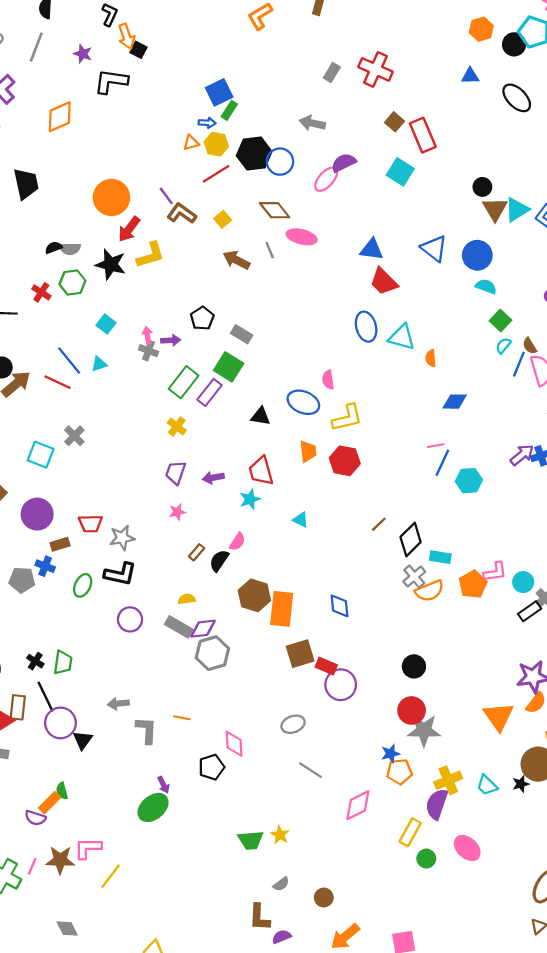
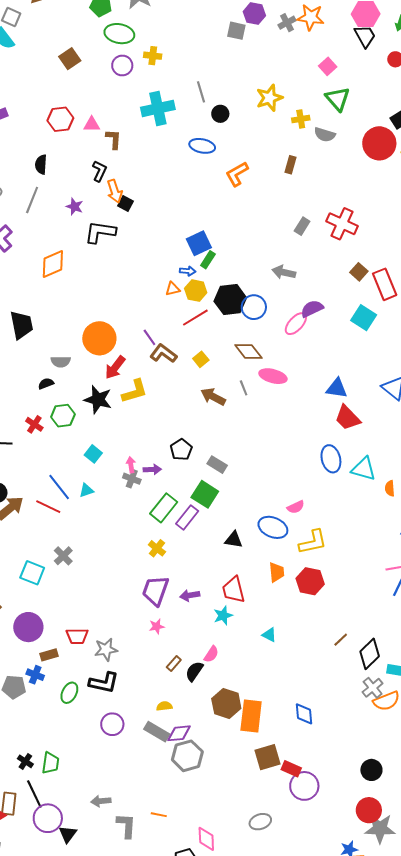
gray semicircle: (70, 249) -> (61, 362), moved
pink semicircle: (328, 380) -> (296, 507), turned -108
purple trapezoid: (176, 473) -> (155, 590), size x1.4

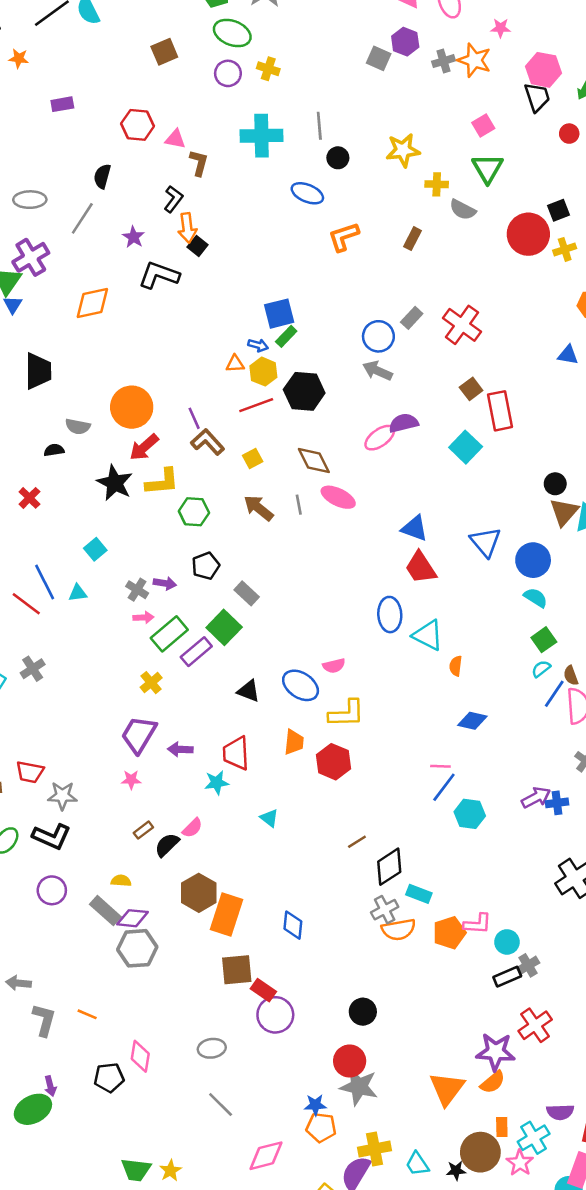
blue circle: (254, 307) -> (378, 336), moved
green hexagon: (63, 416) -> (194, 512), moved
pink arrow: (131, 465) -> (143, 617), moved, turned 84

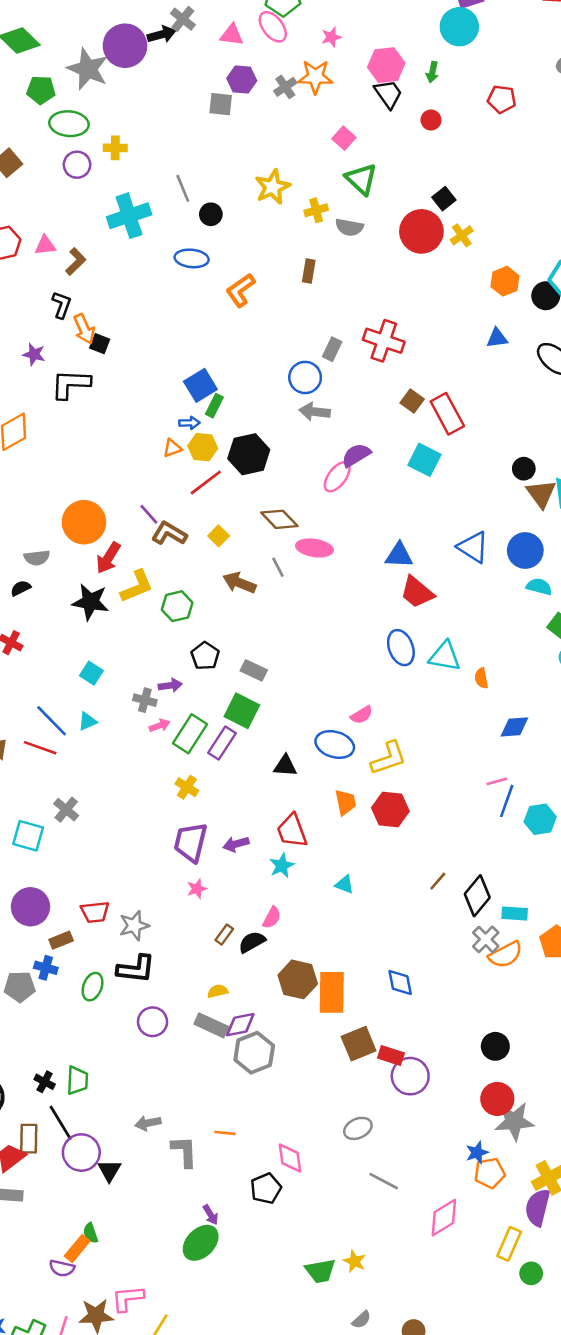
brown L-shape: (199, 163) -> (76, 262), turned 48
black semicircle: (167, 845) -> (252, 942), turned 32

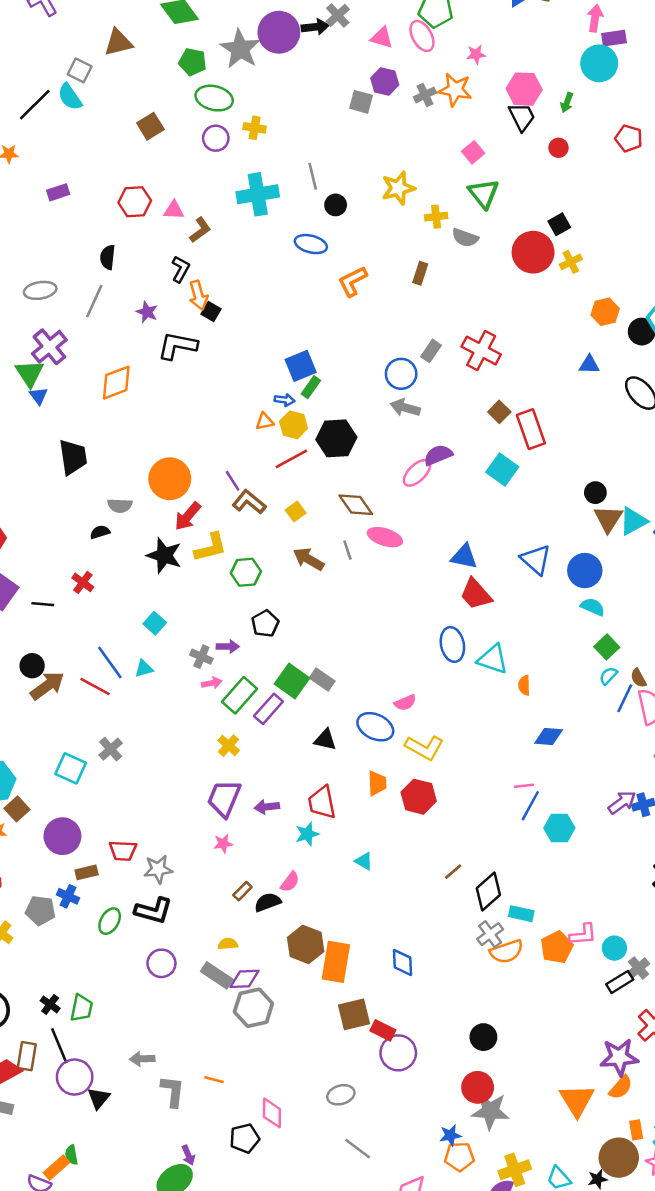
gray rectangle: (254, 670) -> (322, 680), moved
yellow L-shape: (389, 758) -> (424, 748), turned 39

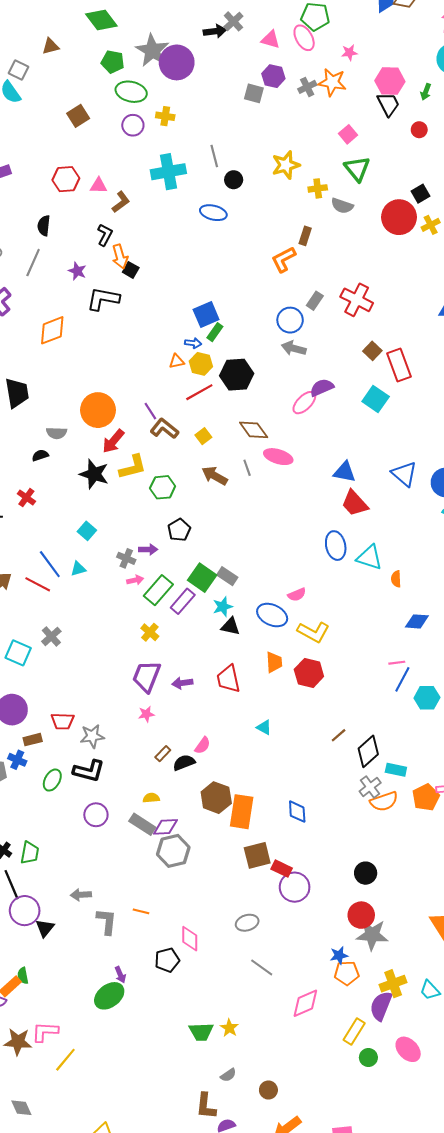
purple circle: (279, 32) -> (177, 62), moved
brown triangle: (118, 42) -> (51, 46), size x0.7
orange L-shape: (353, 281) -> (284, 259), moved
cyan star: (307, 834) -> (223, 607), moved

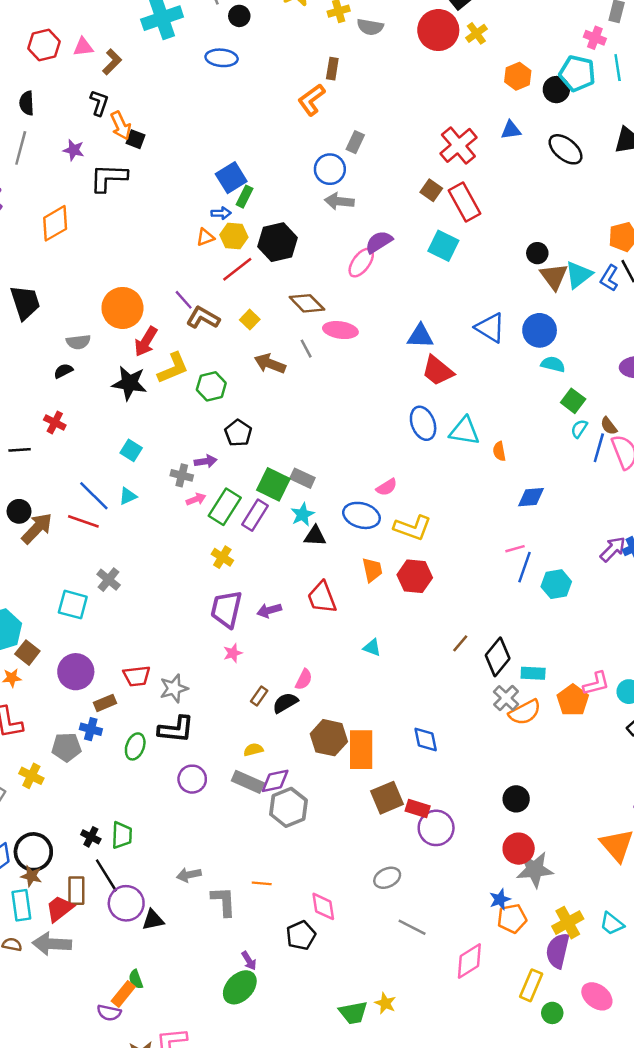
red cross: (357, 300) -> (458, 145), moved, turned 32
black triangle: (45, 928) -> (153, 920), turned 48

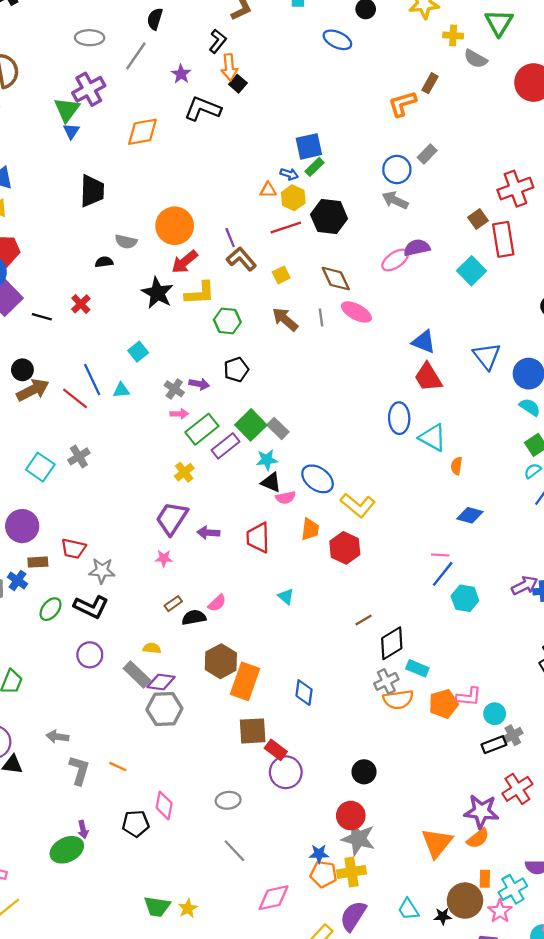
pink semicircle: (387, 487) -> (286, 498), moved
yellow cross: (568, 923) -> (351, 872), moved

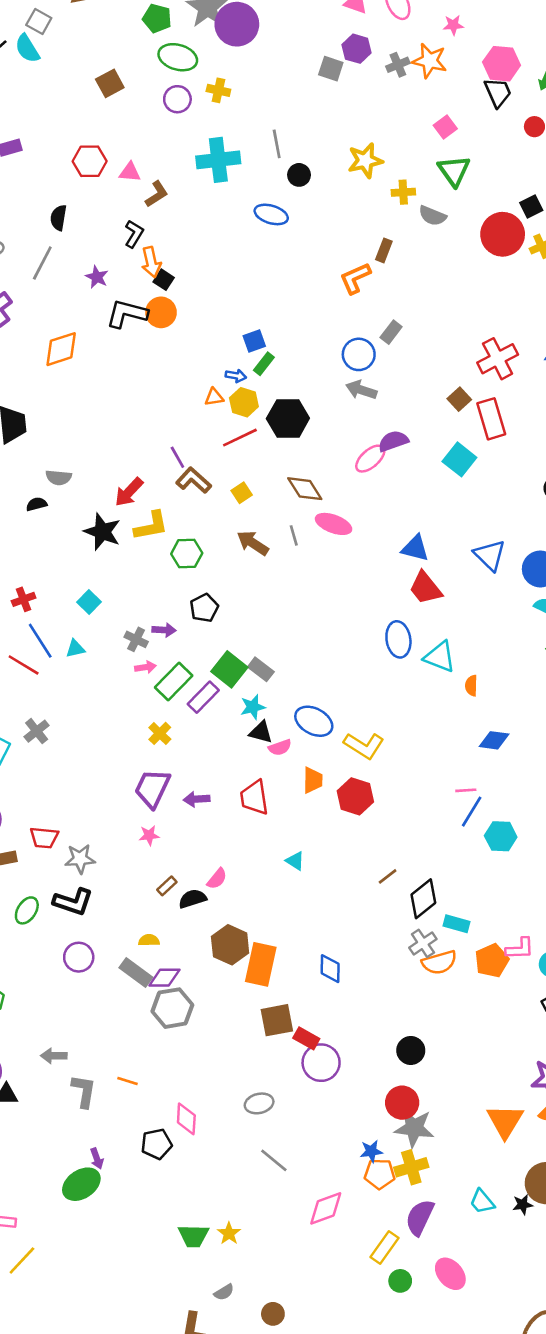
blue square: (309, 146) -> (254, 341), size x0.7
orange circle: (175, 226) -> (161, 312), moved, size x0.7
red cross: (81, 304) -> (24, 599), moved, turned 30

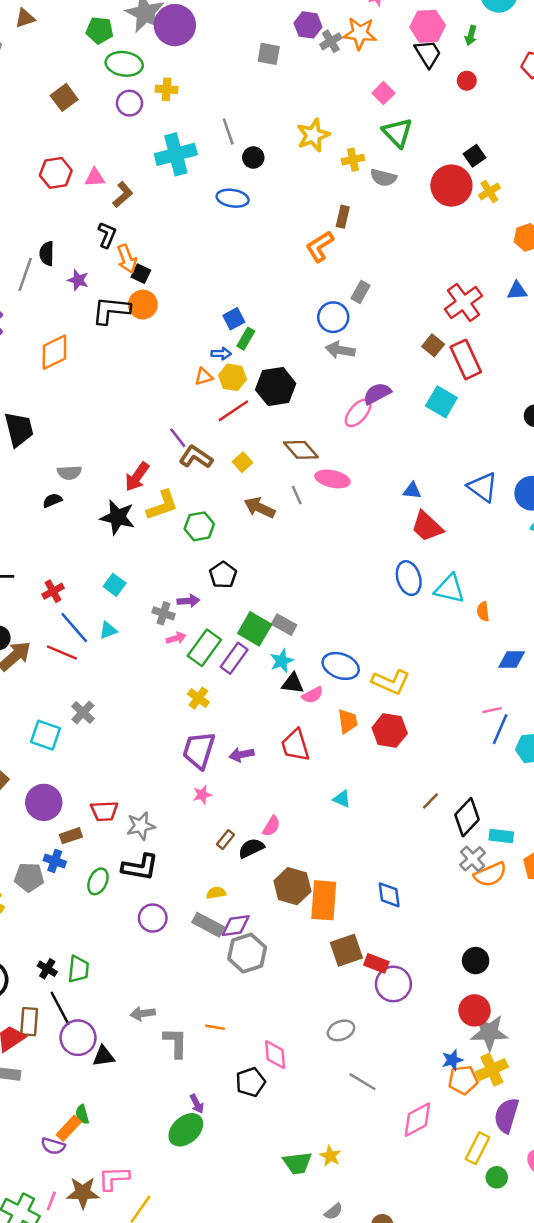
purple hexagon: (357, 49) -> (308, 25), moved
black semicircle: (59, 218) -> (47, 253), moved
blue triangle: (415, 548) -> (412, 491), size x0.7

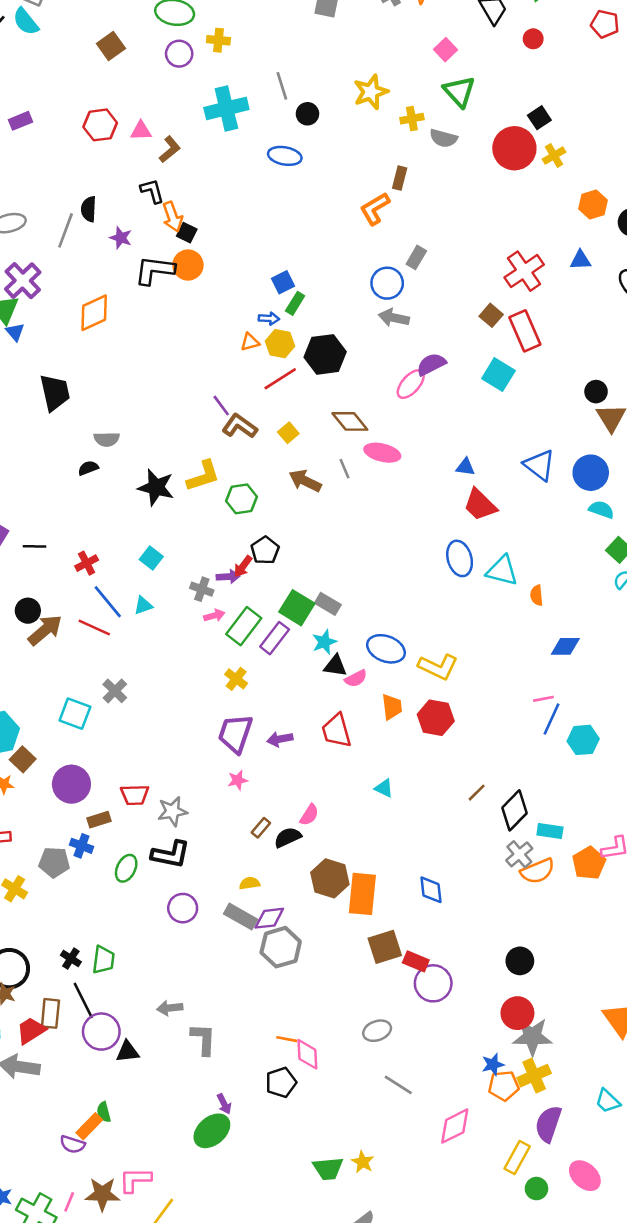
black L-shape: (107, 235) -> (152, 191), turned -40
red arrow: (137, 477) -> (243, 566), moved, size x0.7
orange line: (215, 1027) -> (287, 1039), moved

